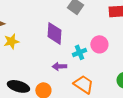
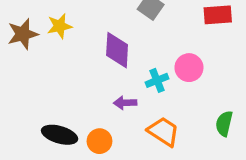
yellow star: (11, 41) -> (60, 26), moved

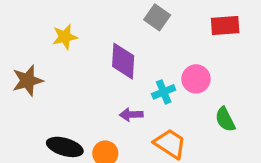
brown star: (23, 34) -> (28, 81), moved
green semicircle: (224, 124) -> (225, 119), moved, turned -40

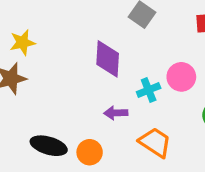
yellow star: (65, 37) -> (22, 42), moved

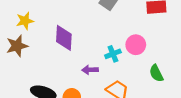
purple diamond: (108, 59) -> (64, 38), moved

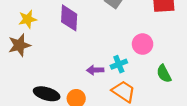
purple diamond: (64, 38) -> (69, 18), moved
cyan cross: (113, 54) -> (119, 64), moved

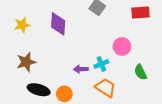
brown star: (19, 45) -> (26, 62), moved

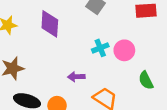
cyan cross: (101, 64) -> (100, 48), moved

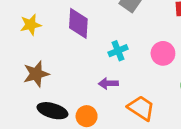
cyan cross: (100, 48) -> (118, 51), moved

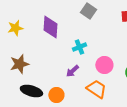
pink circle: (163, 53) -> (104, 65), moved
purple arrow: (108, 83) -> (72, 71), turned -40

